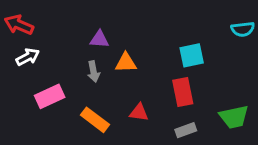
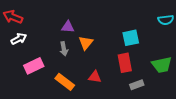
orange triangle: (126, 63) -> (86, 43), turned -49
green trapezoid: (234, 117) -> (162, 65), moved
gray rectangle: (186, 130) -> (137, 85), moved

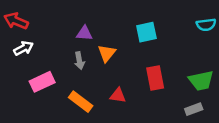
cyan square: (131, 38) -> (146, 32), moved
gray rectangle: (137, 85) -> (194, 109), moved

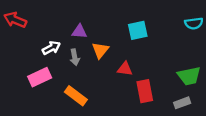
white arrow: (23, 48) -> (51, 48), moved
red rectangle: (155, 78) -> (145, 91), moved
red triangle: (118, 95) -> (125, 69), moved

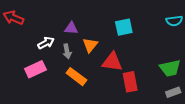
red triangle: (125, 69) -> (112, 62), size x1.5
orange rectangle: (76, 96) -> (76, 77), moved
gray rectangle: (182, 103) -> (173, 92), moved

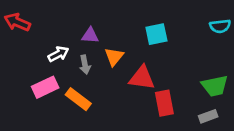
orange rectangle: (76, 77) -> (78, 99), moved
gray rectangle: (173, 92) -> (208, 116), moved

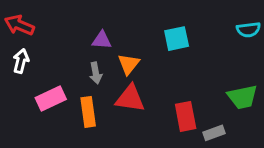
white arrow: (58, 54) -> (21, 61), moved, turned -48
red triangle: (142, 78) -> (130, 98), moved
orange rectangle: (78, 99) -> (88, 112), turned 45
gray rectangle: (208, 116) -> (214, 133), moved

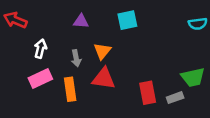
cyan square: (177, 39) -> (127, 20), moved
purple triangle: (102, 40) -> (81, 21), moved
white arrow: (21, 61) -> (40, 49), moved
gray rectangle: (214, 133) -> (175, 98), moved

